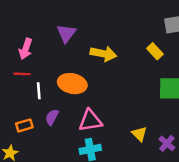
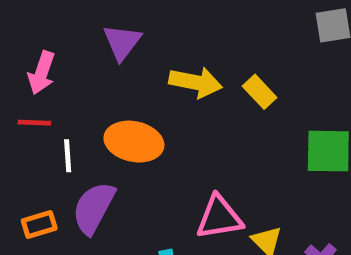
yellow rectangle: (155, 51) -> (260, 92), moved
purple semicircle: (52, 117) -> (94, 208), size x1.6
pink triangle: (90, 121) -> (219, 217), moved

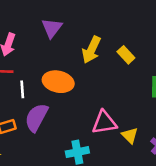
yellow arrow: (196, 82) -> (91, 50), turned 104

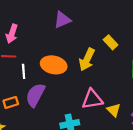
purple triangle: (52, 28) -> (62, 20), moved, turned 30
yellow arrow: (91, 50) -> (87, 60), moved

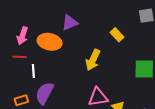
yellow rectangle: (111, 42) -> (117, 35), moved
orange ellipse: (54, 65) -> (50, 42), moved

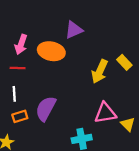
yellow rectangle: (117, 35) -> (124, 62), moved
white line: (33, 71) -> (14, 94), moved

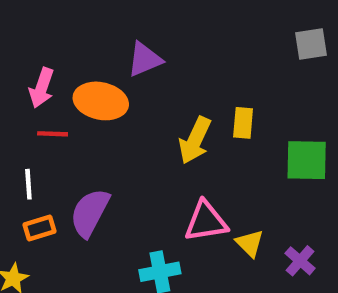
yellow rectangle: (124, 62) -> (243, 123), turned 48
red line: (18, 68) -> (53, 134), moved

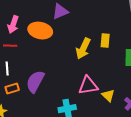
red line: (53, 134) -> (10, 46), moved

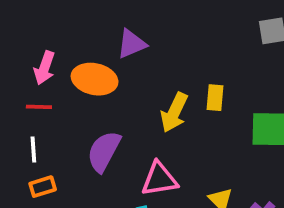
purple semicircle: (35, 82) -> (104, 151), moved
pink triangle: (88, 86) -> (159, 179), moved

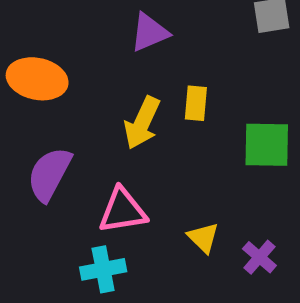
purple triangle: (132, 44) -> (149, 32), moved

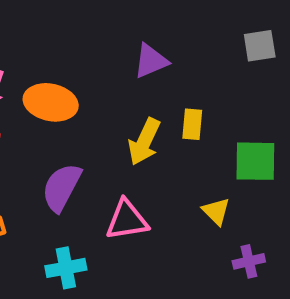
yellow triangle: (203, 238) -> (216, 211), moved
purple cross: (259, 257) -> (249, 261), turned 36
cyan cross: (103, 269) -> (66, 268), moved

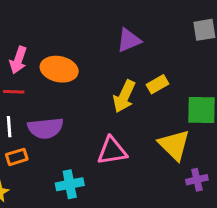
yellow rectangle: (192, 124) -> (158, 84), turned 55
purple semicircle: (62, 187) -> (45, 128), moved, turned -124
yellow triangle: (216, 211) -> (174, 145), size x1.6

